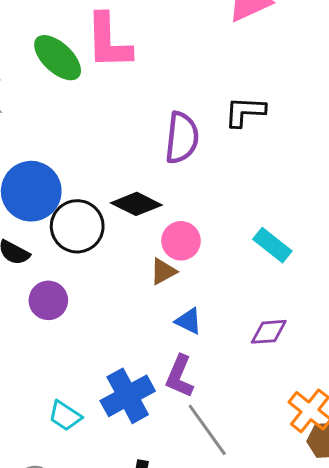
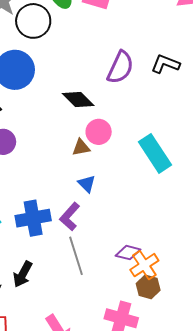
black circle: (77, 226) -> (33, 21), moved
cyan rectangle: (272, 245) -> (155, 153), size x1.5
purple diamond: (269, 332) -> (128, 253), moved

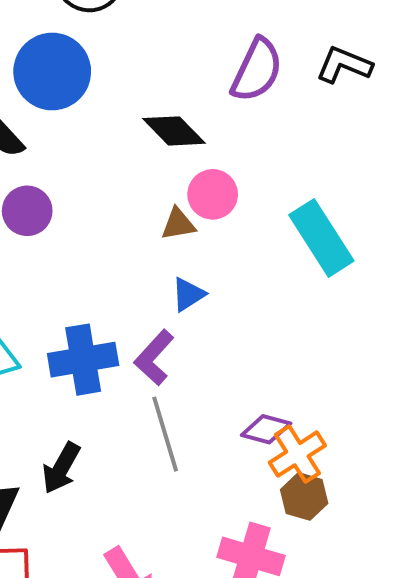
blue triangle: (87, 184) -> (188, 294), turned 42

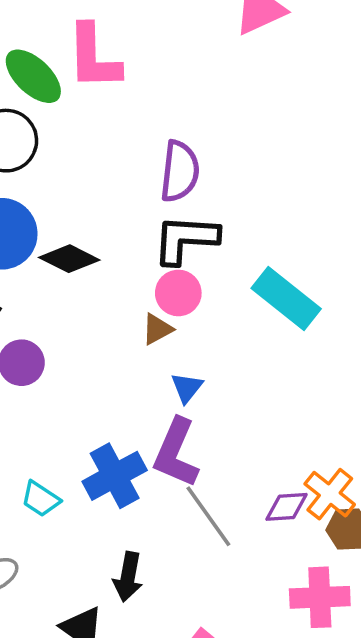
black L-shape: (344, 65) -> (186, 239), moved, size x1.4
black diamond: (174, 131) -> (69, 259), moved
purple L-shape: (154, 358) -> (176, 453), size x1.4
purple diamond: (266, 429) -> (287, 507), moved

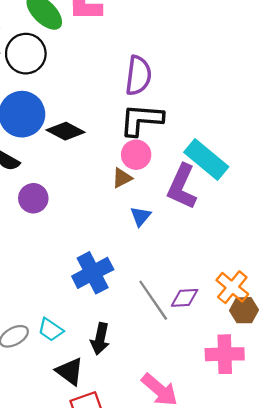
purple L-shape: (176, 453) -> (182, 187), moved
cyan trapezoid: (41, 499) -> (51, 330), moved
purple diamond: (287, 507) -> (185, 298), moved

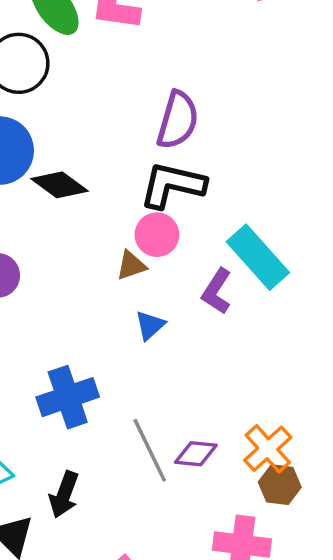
purple L-shape: (182, 187) -> (217, 291), size x0.7

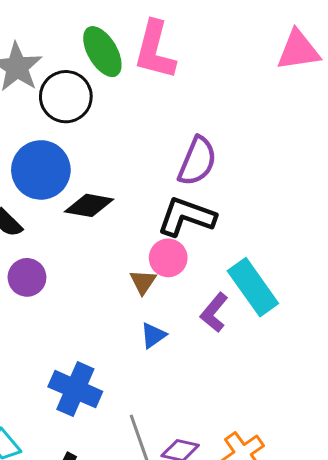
black diamond: (59, 185) -> (89, 205), turned -33
brown triangle: (131, 265) -> (143, 282), turned -44
blue cross: (68, 397) -> (75, 389), turned 36

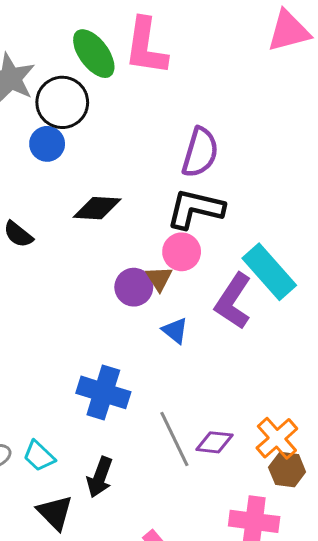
blue circle: (41, 170) -> (47, 144), moved, size x0.6
purple circle: (27, 277) -> (134, 287), moved
purple L-shape: (214, 312) -> (233, 301), size x1.4
blue triangle: (153, 335) -> (175, 331), turned -40

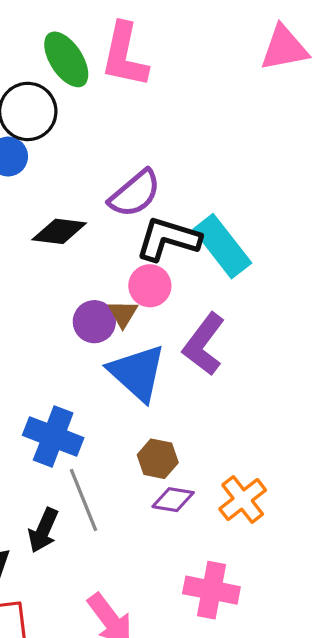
purple semicircle: (200, 152) -> (135, 194), moved, turned 30
cyan rectangle: (269, 272) -> (222, 246), moved
blue triangle: (175, 331) -> (137, 373), size x2.0
gray line: (174, 439) -> (84, 500), moved
brown hexagon: (287, 470) -> (158, 459), moved

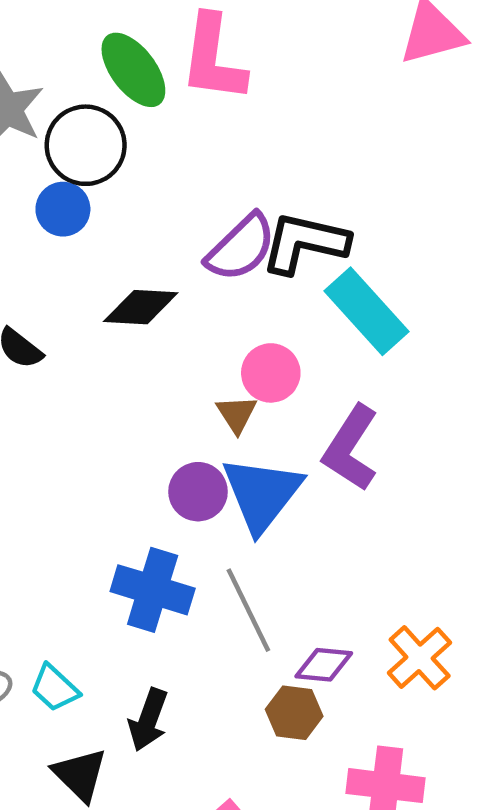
black L-shape: (168, 239) -> (305, 243), moved
purple circle: (94, 322) -> (198, 492), moved
blue triangle: (137, 373) -> (262, 494), turned 30
brown hexagon: (158, 459) -> (294, 713), moved
gray line: (84, 500) -> (248, 610), moved

